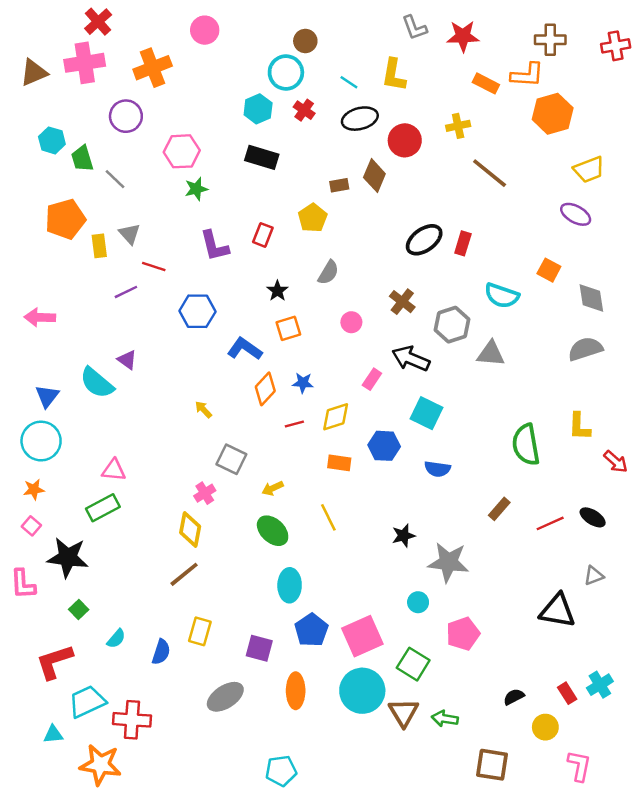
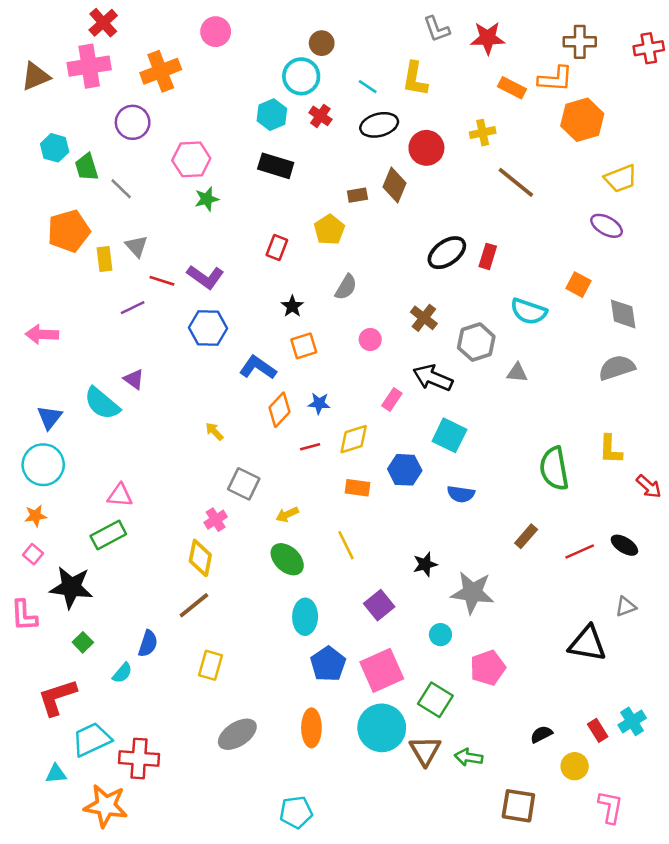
purple L-shape: (214, 246) -> (205, 277), moved, turned -40
gray triangle: (491, 354) -> (517, 373), size x0.7
purple square: (259, 648) -> (379, 605), moved, turned 36
blue semicircle: (161, 652) -> (148, 644), moved

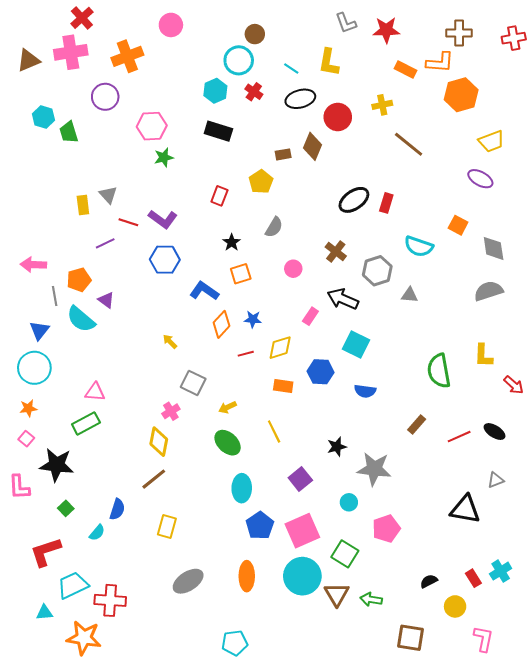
gray line: (121, 189) -> (55, 296), moved, turned 36
orange pentagon: (69, 231) -> (79, 280), moved, size x0.7

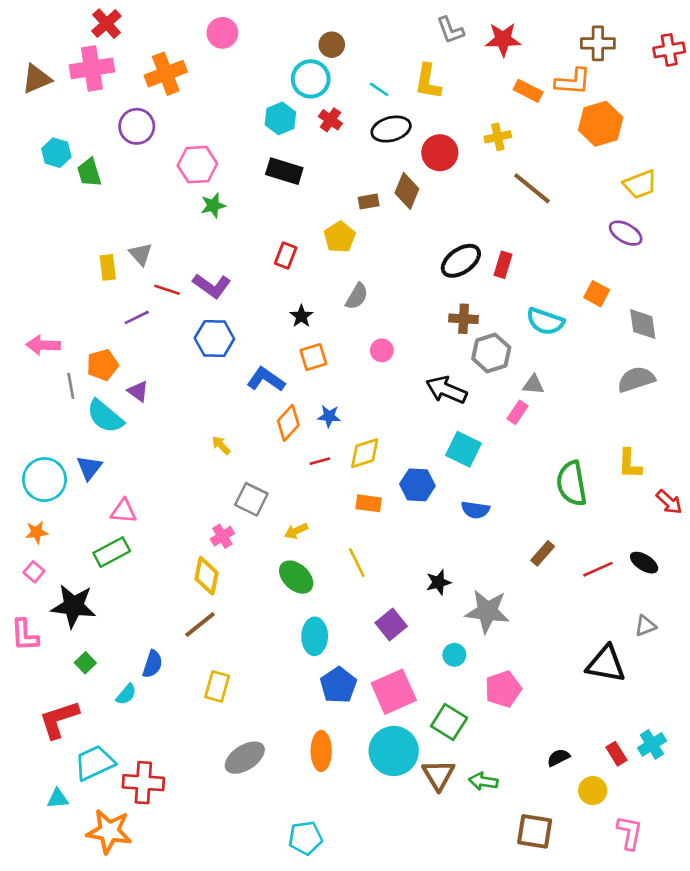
brown cross: (336, 251) -> (464, 319), moved, turned -35
pink rectangle: (310, 316) -> (518, 412), moved
blue triangle: (39, 330) -> (89, 468), moved

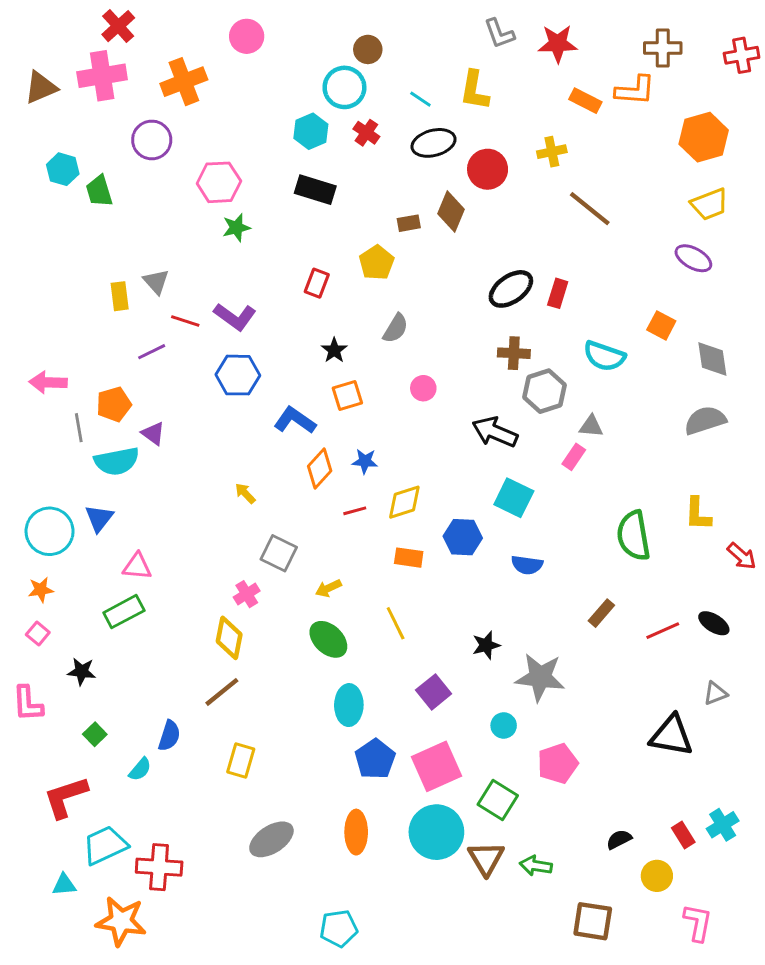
orange hexagon: (601, 124) -> (704, 137), moved
cyan semicircle: (105, 416) -> (117, 461), turned -51
black star: (73, 606) -> (82, 671), size x0.6

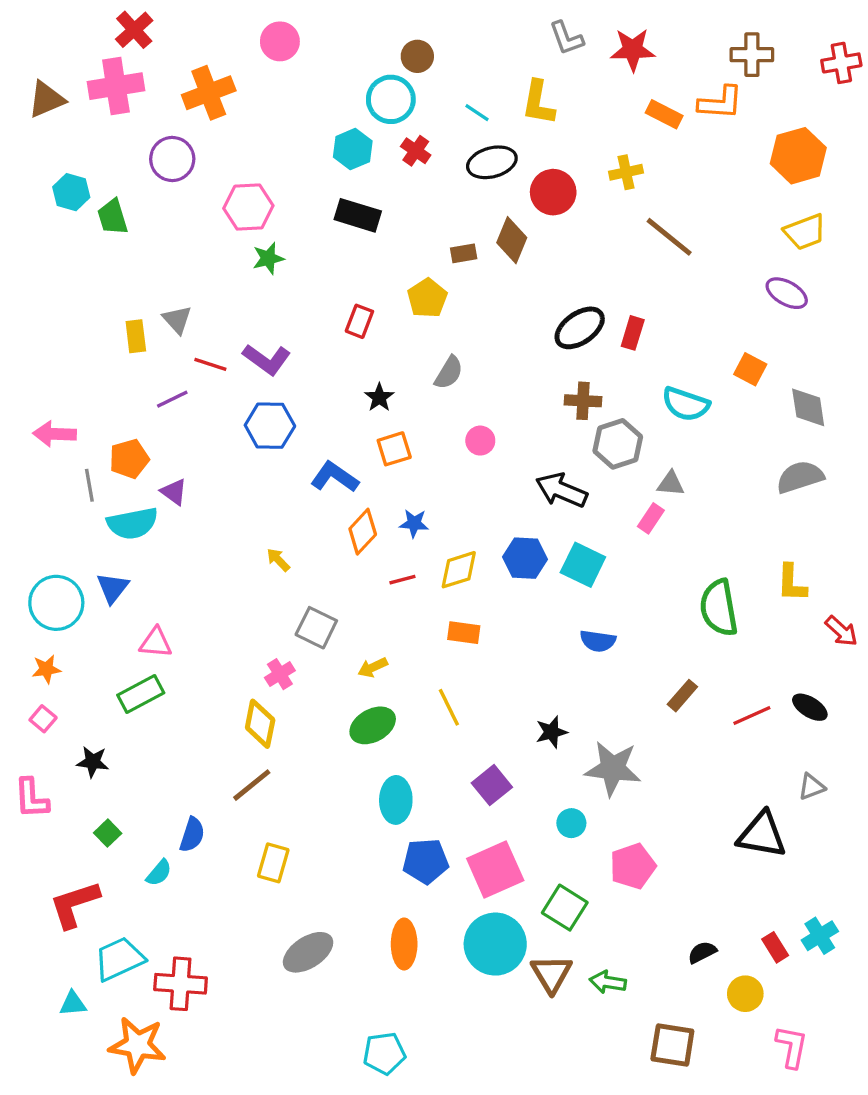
blue hexagon: (463, 537) -> (525, 558), moved
green ellipse: (328, 639) -> (373, 725), turned -72
blue pentagon: (375, 759) -> (426, 861), turned 30

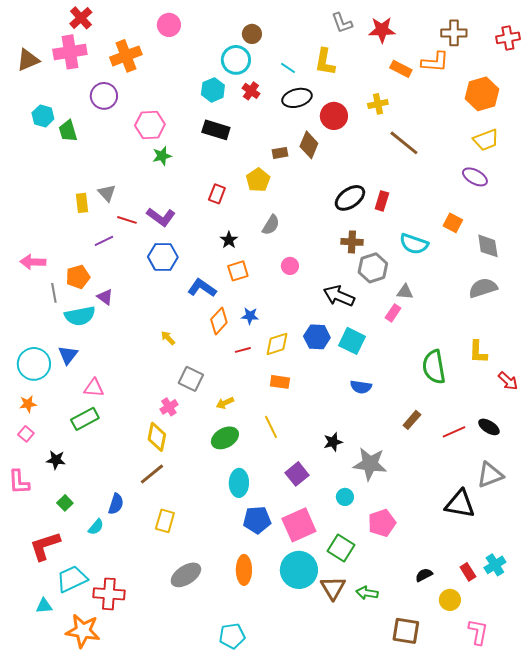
gray triangle: (812, 787) -> (490, 475), size x1.6

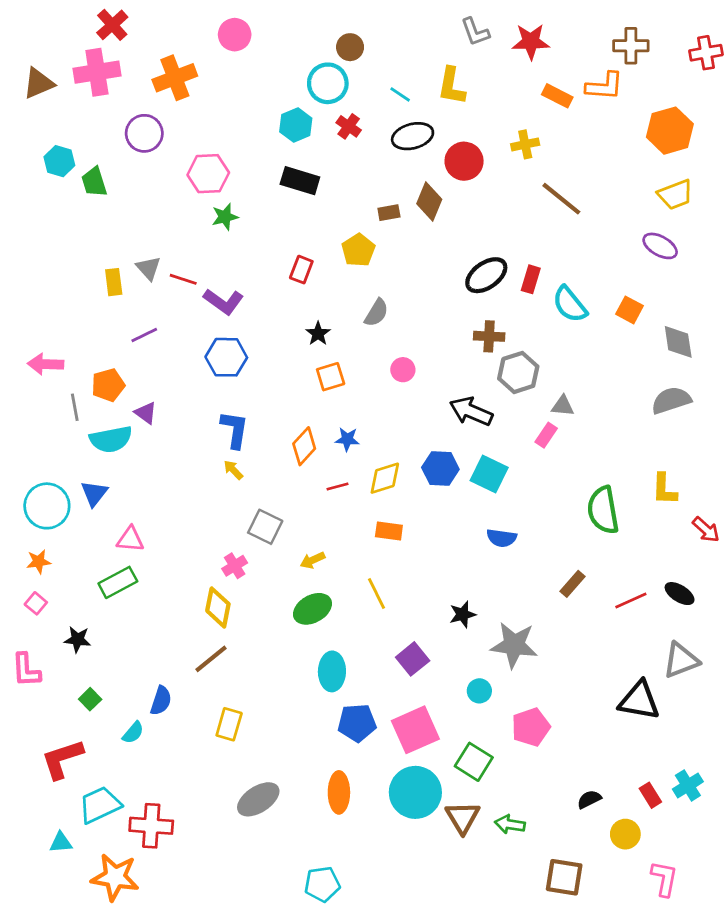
red line: (127, 220) -> (183, 279), moved
cyan semicircle: (414, 244) -> (570, 304), moved, turned 32
blue L-shape: (202, 288) -> (235, 429), moved, turned 64

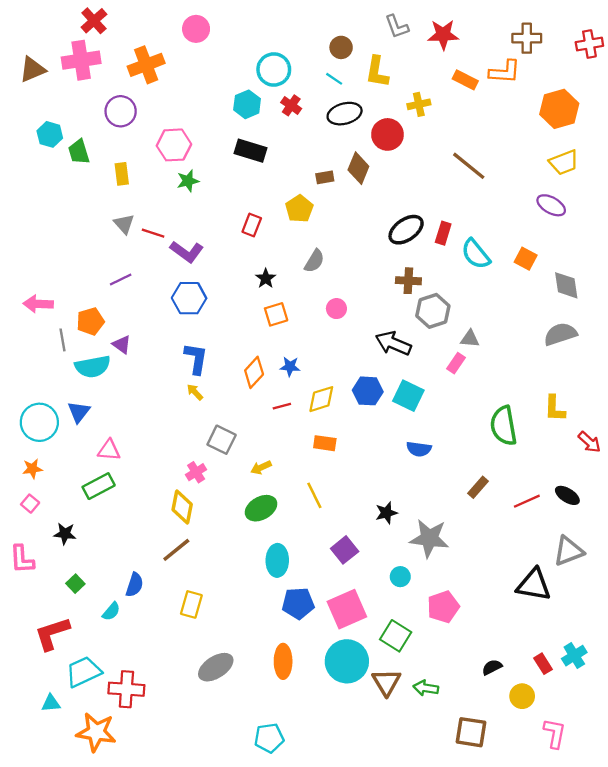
brown circle: (350, 47) -> (341, 47), moved
yellow cross: (525, 144) -> (419, 104), moved
yellow rectangle: (114, 282) -> (122, 174), moved

